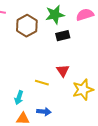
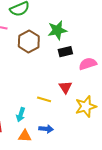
pink semicircle: (85, 15) -> (88, 64), moved

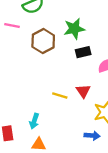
yellow line: (44, 99) -> (60, 96), moved
blue arrow: (46, 129) -> (92, 136), moved

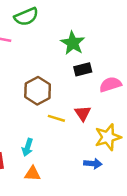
green star: (74, 29) -> (73, 43), turned -30
brown hexagon: (43, 41) -> (38, 91), moved

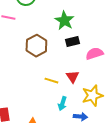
brown hexagon: (38, 91) -> (36, 46), moved
cyan arrow: (27, 147) -> (62, 104), moved

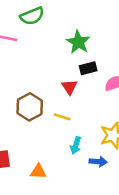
brown hexagon: (36, 46) -> (30, 107), moved
red triangle: (72, 77) -> (69, 87), moved

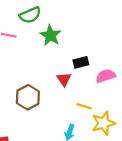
green star: (78, 42) -> (50, 35), moved
yellow line: (62, 117) -> (84, 106), moved

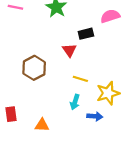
pink semicircle: (106, 76) -> (110, 16), moved
yellow line: (84, 106) -> (80, 79), moved

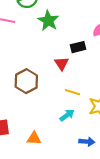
cyan arrow: (75, 102) -> (67, 115), turned -144
blue arrow: (95, 116) -> (87, 142), moved

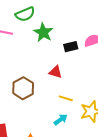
black rectangle: (78, 47) -> (71, 47), moved
red triangle: (62, 64) -> (56, 72), turned -40

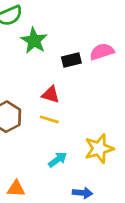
yellow line: (66, 98) -> (49, 119), moved

